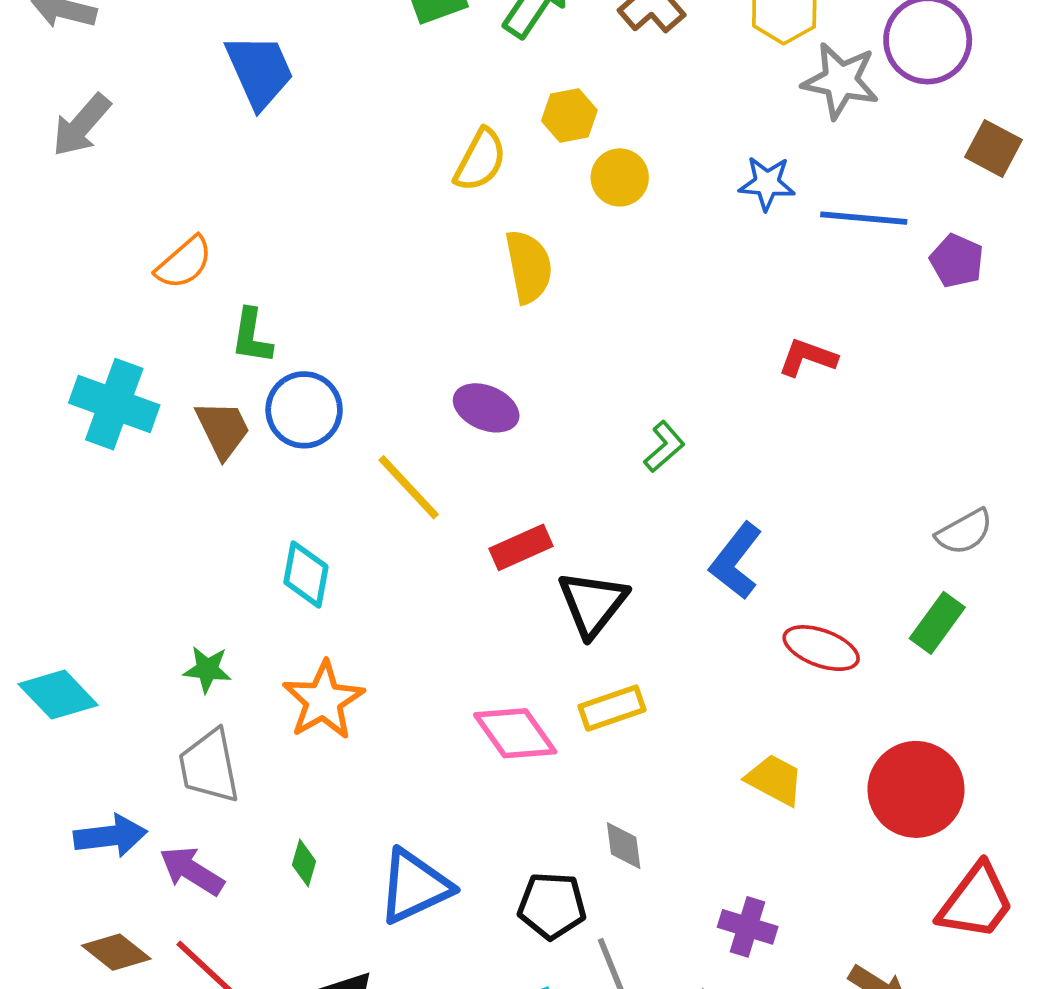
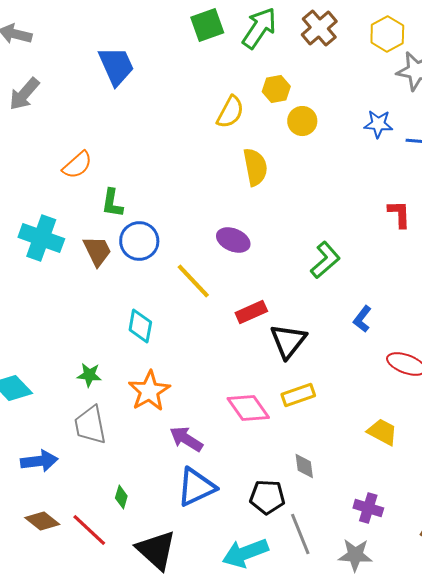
red L-shape: (808, 358) -> (399, 214), turned 68
green L-shape: (664, 447) -> (325, 260), size x1.4
blue L-shape: (736, 561) -> (362, 319), size x0.7
green diamond: (304, 863) -> (121, 497), moved
purple arrow: (192, 871) -> (186, 439), moved

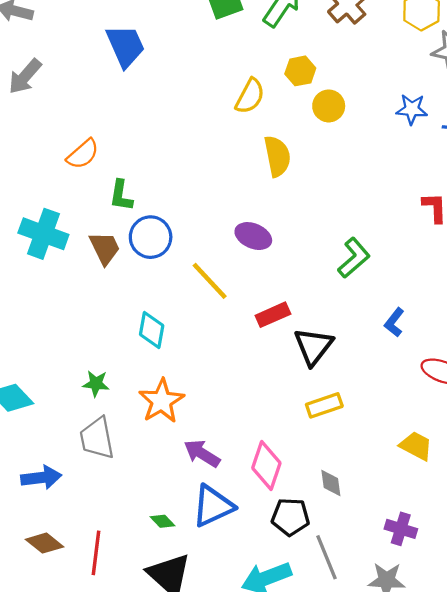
pink diamond: (248, 408) -> (266, 465), moved, turned 54
green diamond: (121, 497) -> (163, 521), moved, turned -60
red line: (89, 530) -> (96, 553), turned 54

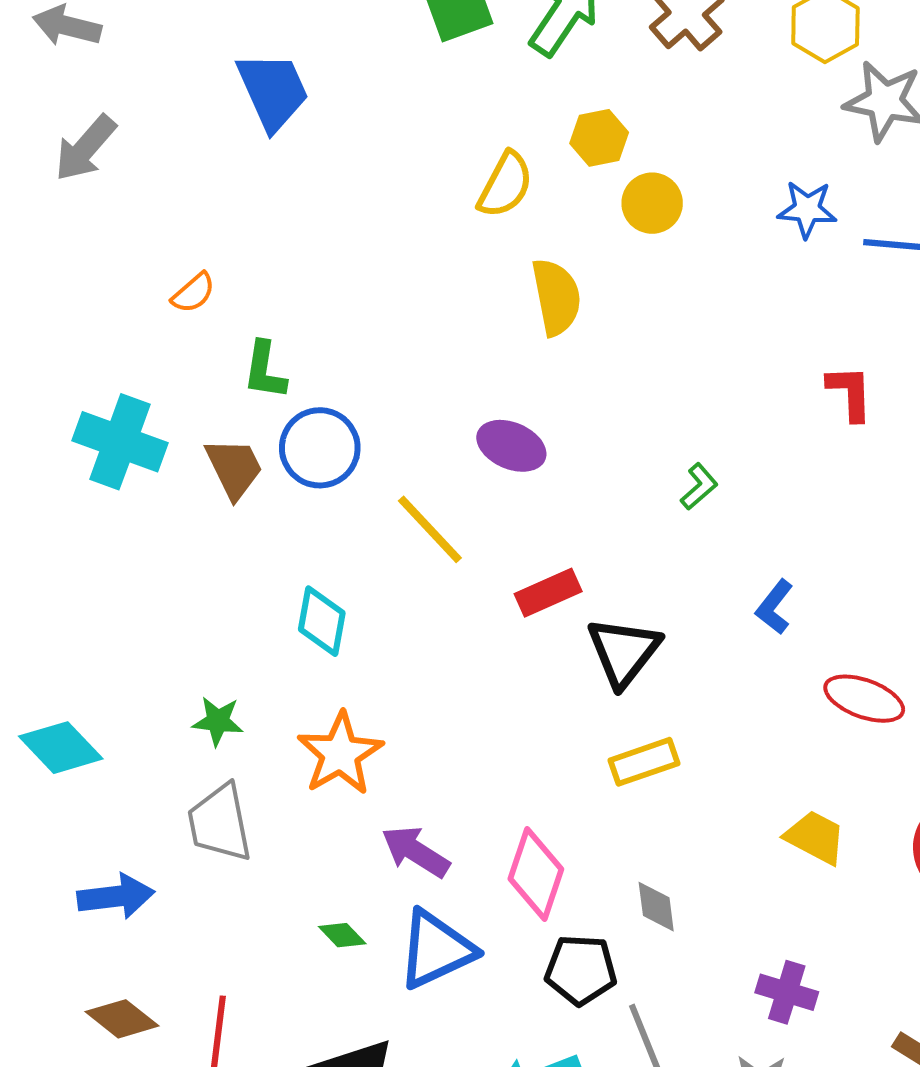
orange semicircle: (83, 154) -> (193, 293), size x0.7
green L-shape: (354, 258) -> (699, 487), size x0.6
green diamond: (163, 521) -> (342, 935), moved

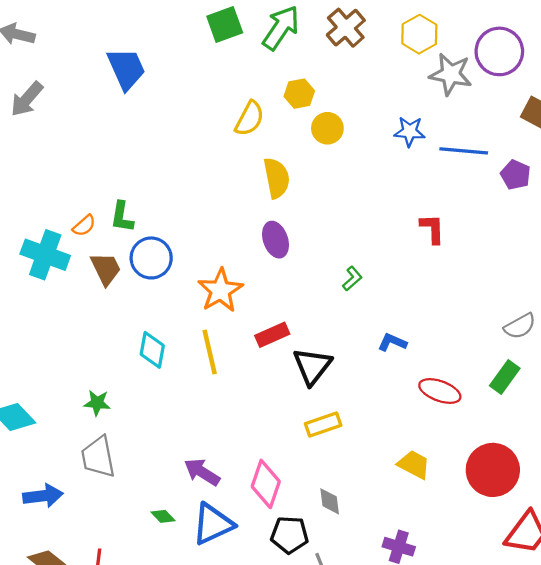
orange semicircle: (193, 293) -> (84, 226), moved
purple ellipse: (511, 446) -> (275, 240), moved, turned 48
yellow line: (430, 529) -> (210, 352), moved, turned 30
blue L-shape: (774, 607) -> (392, 342), turned 76
orange star: (340, 754) -> (220, 290), moved

